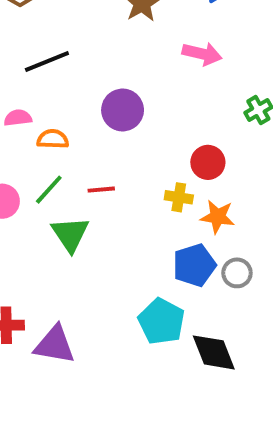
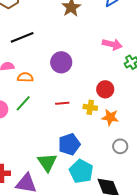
pink arrow: (202, 54) -> (112, 44), moved
red line: (101, 190) -> (62, 103), moved
green triangle: (70, 234) -> (47, 162), moved
blue pentagon: (194, 265) -> (69, 144), moved

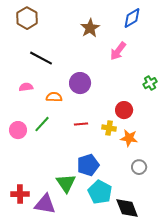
black line: (22, 37) -> (41, 58), turned 50
pink arrow: (112, 44) -> (118, 51), moved, turned 114
orange semicircle: (25, 77) -> (54, 97), moved

